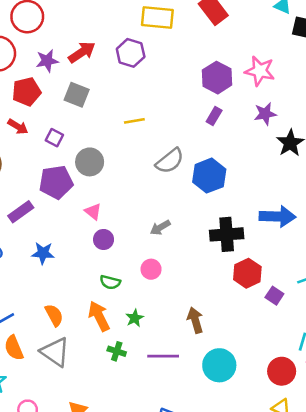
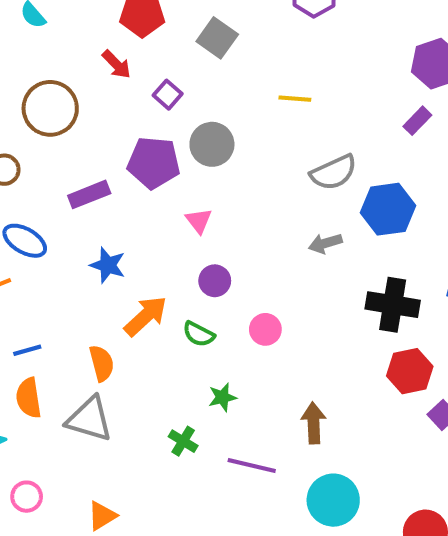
gray arrow: (160, 228) -> (325, 243), moved
purple circle: (104, 239) -> (215, 281), moved
orange arrow: (99, 316) -> (146, 316), moved, turned 60
gray triangle: (55, 352) -> (89, 419), turned -32

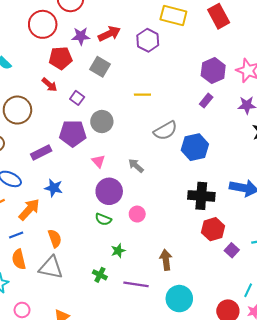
gray arrow: (325, 243) -> (136, 166), moved, turned 63
purple circle: (215, 281) -> (109, 191), size x1.6
orange arrow: (146, 316) -> (29, 210), moved

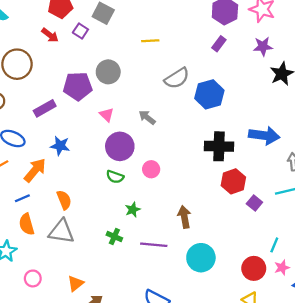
purple square: (77, 98) -> (80, 31), moved

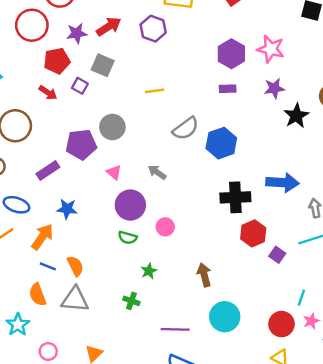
purple rectangle: (219, 44) -> (228, 89), turned 56
blue line: (22, 198) -> (48, 266), moved, turned 49
purple line: (154, 245) -> (175, 329), moved

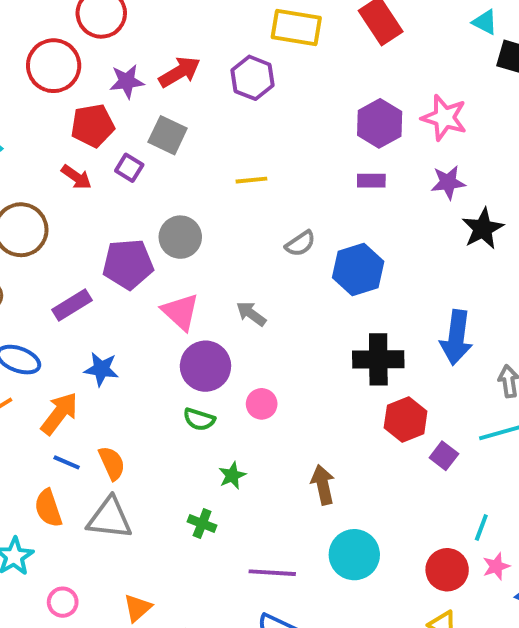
gray semicircle: (186, 129) -> (300, 244), size x0.7
pink triangle: (114, 172) -> (180, 312), size x1.5
blue arrow: (282, 183) -> (456, 337), turned 92

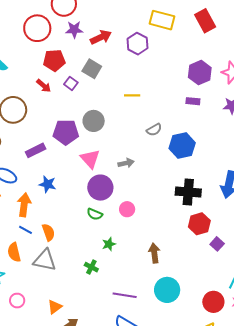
purple star: (127, 81) -> (74, 30), moved
gray arrow: (251, 314) -> (126, 163), turned 126
orange arrow: (59, 413) -> (24, 205), turned -35

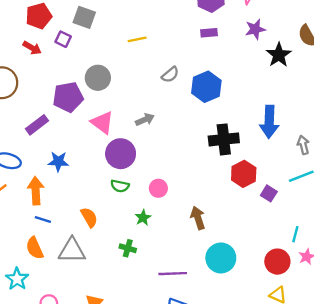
pink circle: (127, 209) -> (158, 188), moved
orange semicircle: (48, 232) -> (89, 217), moved

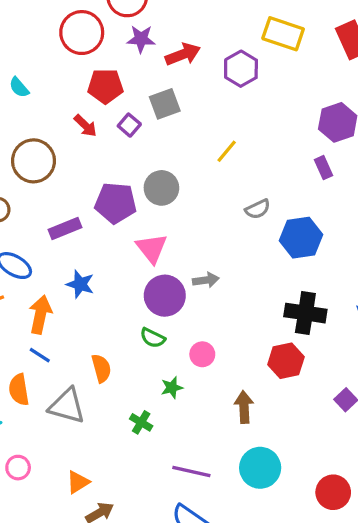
gray square: (84, 17) -> (165, 104), turned 35
purple rectangle: (209, 33) -> (323, 168), turned 56
yellow line: (137, 39) -> (227, 151), turned -54
gray arrow: (145, 120) -> (206, 280), moved
red hexagon: (244, 174) -> (286, 361), moved

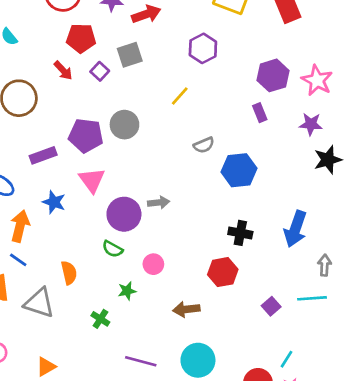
purple hexagon: (241, 69) -> (203, 48), moved
pink triangle: (152, 248) -> (92, 180), moved
black cross: (305, 313) -> (240, 233), size x0.7
brown arrow: (244, 407) -> (186, 309), turned -95

